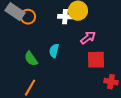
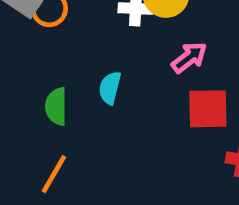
green semicircle: (31, 59) -> (56, 106), turned 35

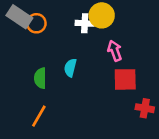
pink arrow: (189, 57) -> (115, 51), turned -72

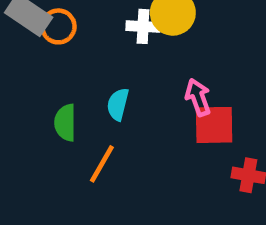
pink arrow: (115, 51) -> (198, 97), moved
orange line: (39, 116) -> (102, 164), moved

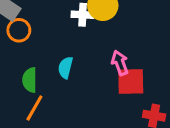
orange circle: (58, 26) -> (19, 30), moved
orange line: (102, 164) -> (34, 108), moved

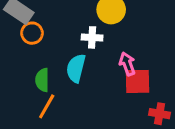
white cross: (83, 15) -> (92, 37), moved
cyan semicircle: (65, 68) -> (76, 68), size x1.4

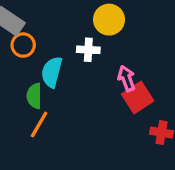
cyan semicircle: (76, 68) -> (52, 72), moved
red square: (138, 81) -> (138, 98), turned -32

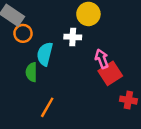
orange line: (39, 125) -> (47, 107), moved

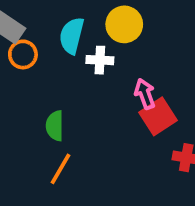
cyan semicircle: (45, 54) -> (72, 36), moved
green semicircle: (31, 72) -> (55, 126), moved

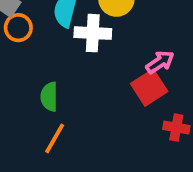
white cross: (100, 60) -> (93, 33), size x1.4
pink arrow: (145, 94) -> (160, 62), moved, turned 76

